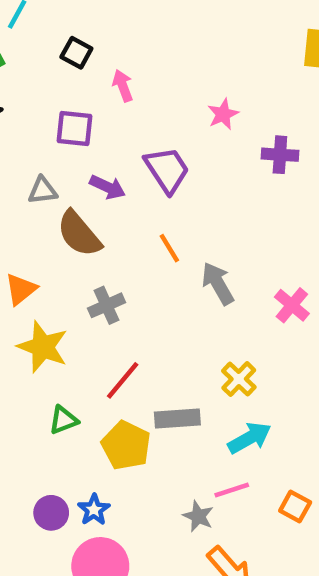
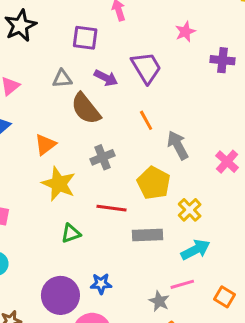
red line: (123, 380) -> (112, 208), turned 56
yellow pentagon: (126, 445) -> (154, 183), moved
blue star: (94, 510) -> (101, 284), moved, turned 30
purple circle: (51, 513) -> (60, 295), size x1.6

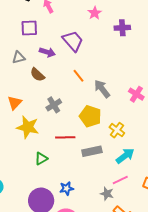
brown semicircle: (86, 109) -> (37, 75), size x0.7

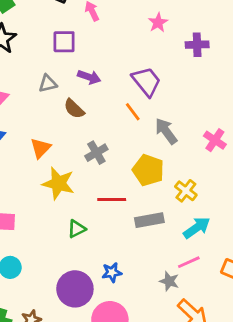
purple trapezoid: (73, 41) -> (146, 81), moved

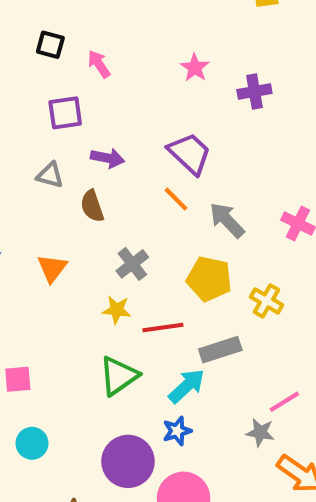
gray triangle: (48, 84) -> (50, 175), turned 36
brown semicircle: (74, 109) -> (92, 206), turned 35
yellow star: (58, 183) -> (117, 310), moved, size x0.6
cyan arrow: (197, 228) -> (187, 386), moved
green triangle: (77, 229) -> (119, 376), size x1.5

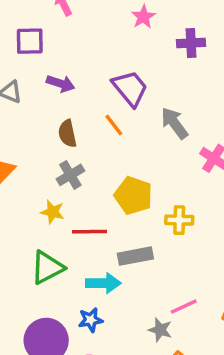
brown semicircle: (92, 206) -> (67, 133), moved
gray arrow: (227, 220) -> (174, 123), moved
yellow cross: (267, 301) -> (179, 220), turned -36
cyan arrow: (187, 386) -> (103, 283), turned 36

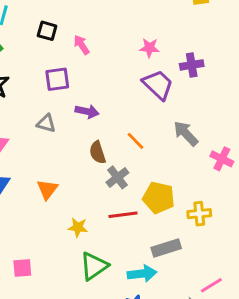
pink star: (143, 17) -> (149, 48), turned -30
purple trapezoid: (130, 88) -> (158, 85), moved
gray cross: (70, 175) -> (117, 177), moved
yellow star: (52, 212) -> (78, 227), moved
red line: (89, 232) -> (123, 215), moved

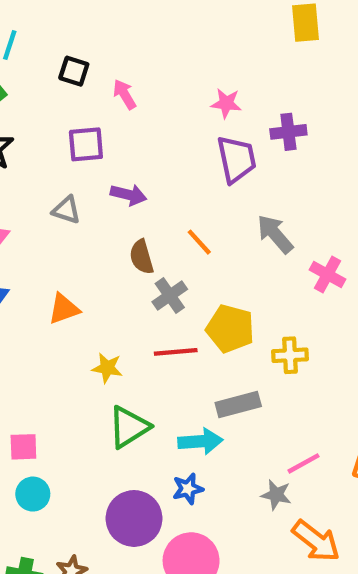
purple trapezoid: (158, 85) -> (237, 159), turned 32
orange triangle: (47, 189) -> (64, 309), turned 30
pink square: (22, 268) -> (23, 447), moved

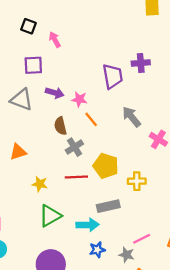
pink star: (226, 103) -> (79, 99), moved
gray triangle: (67, 210) -> (22, 100), size x1.5
blue star: (188, 489) -> (97, 250), moved

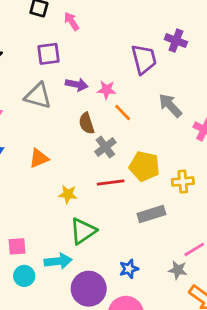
purple cross: (141, 63) -> (176, 41), turned 30
cyan arrow: (88, 225) -> (58, 261), moved
blue star: (97, 250) -> (129, 269), moved

